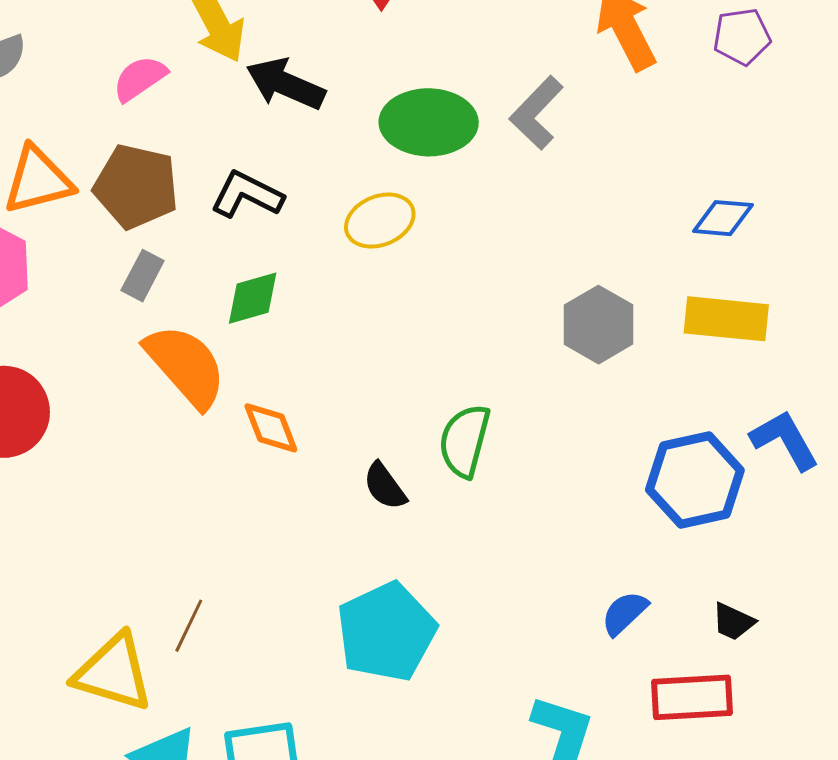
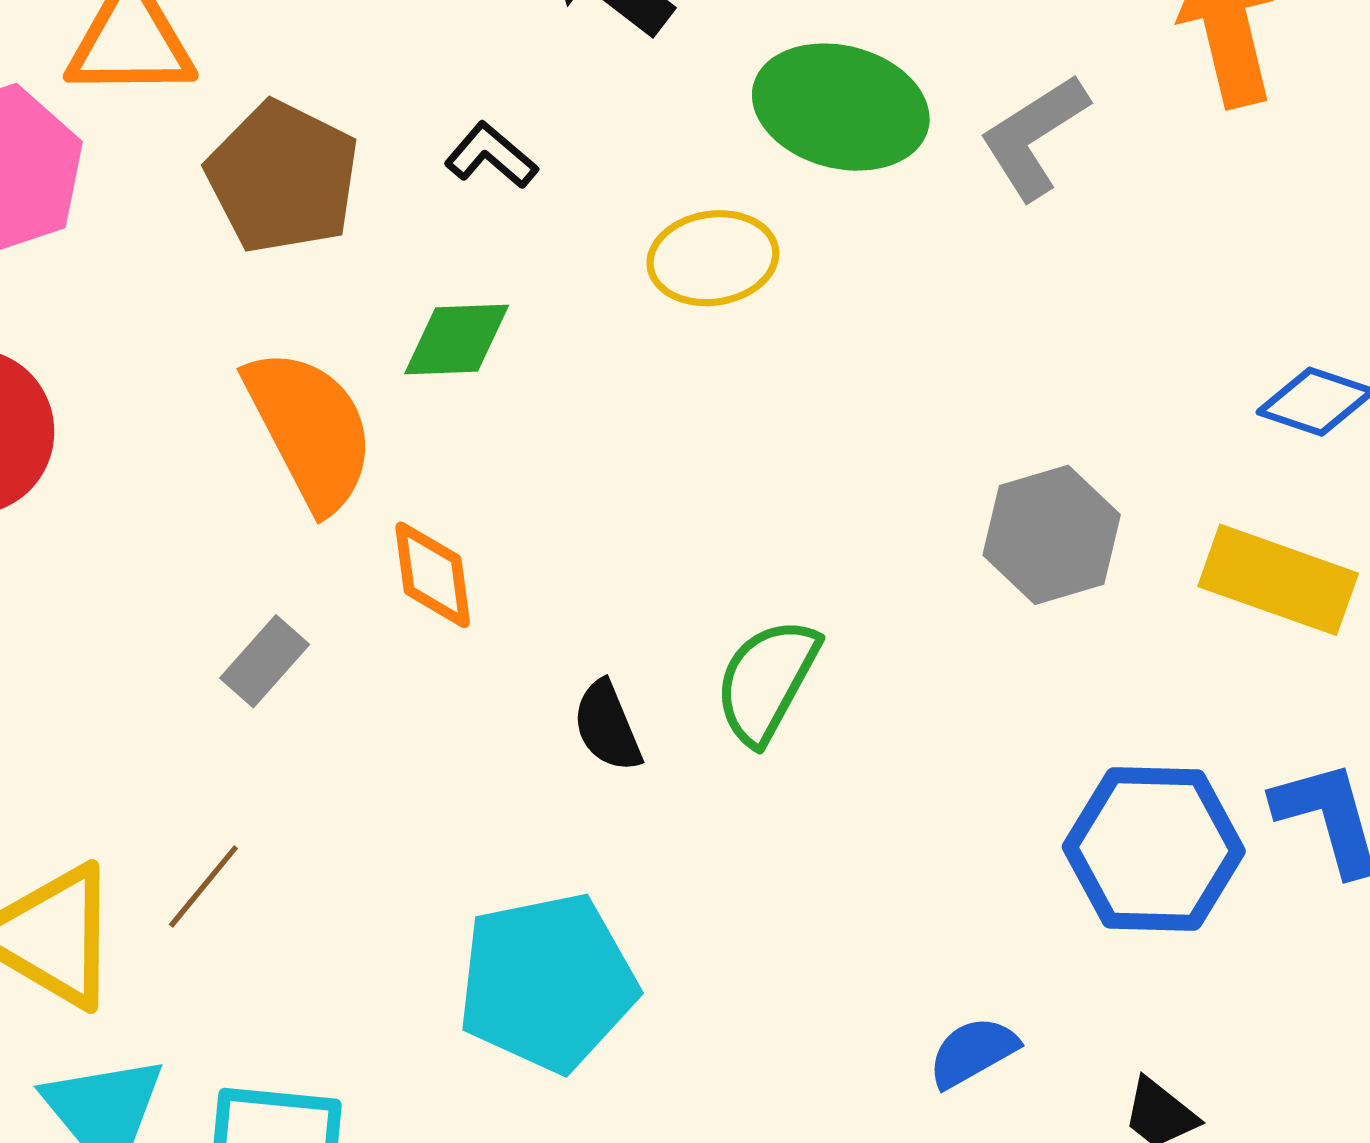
brown pentagon: (136, 186) -> (283, 177), moved
black L-shape: (247, 195) -> (491, 156), size x0.7
gray rectangle: (143, 276) -> (265, 661), moved

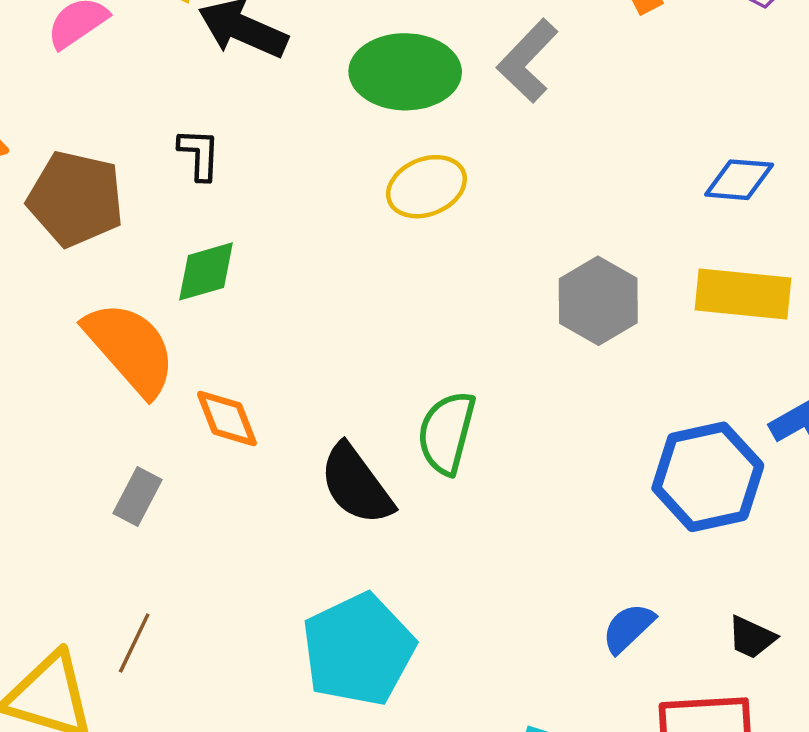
black L-shape: (491, 156) -> (199, 154), turned 66
yellow ellipse: (713, 258) -> (426, 187), moved
black semicircle: (607, 726) -> (356, 484), size x1.5

